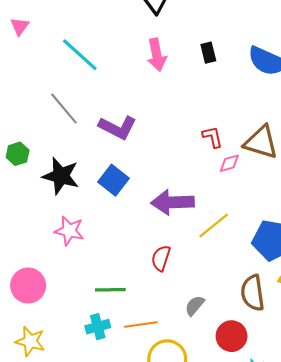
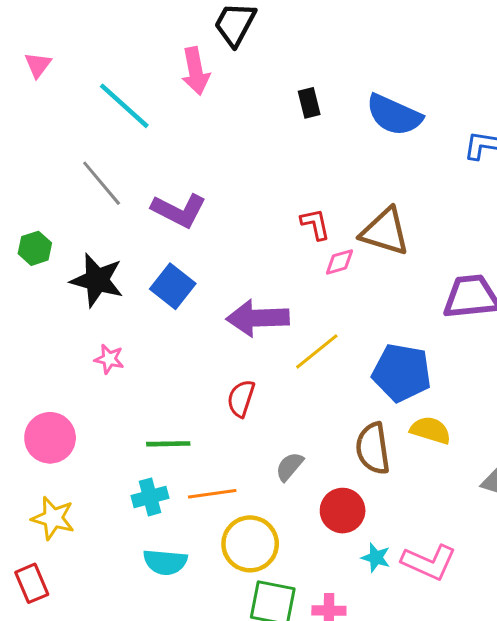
pink arrow: (157, 55) -> (196, 71), moved
pink star: (69, 231) -> (109, 359), size x0.7

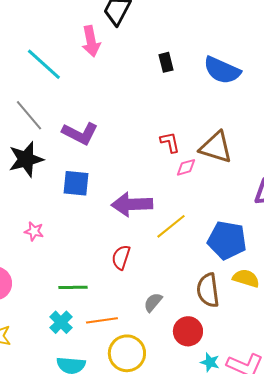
black star: (97, 280) -> (26, 159), moved, turned -30
blue square: (173, 286) -> (76, 183), turned -32
cyan cross: (150, 497) -> (61, 322), turned -30

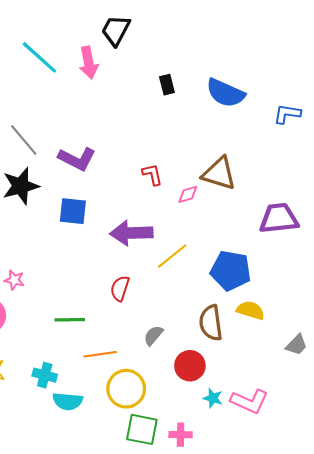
cyan line: (44, 64) -> (39, 57), moved
red L-shape: (170, 142) -> (152, 174), moved
pink star: (34, 231) -> (14, 280), moved
cyan cross: (61, 322) -> (45, 375), moved, turned -30

